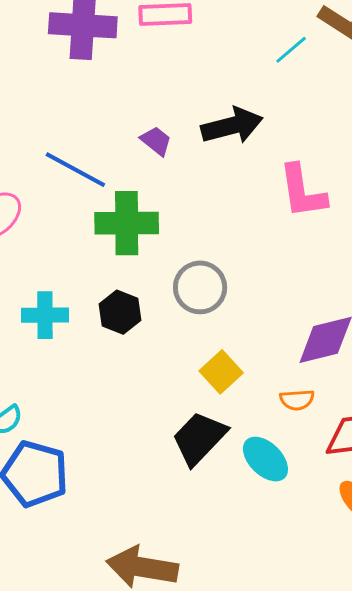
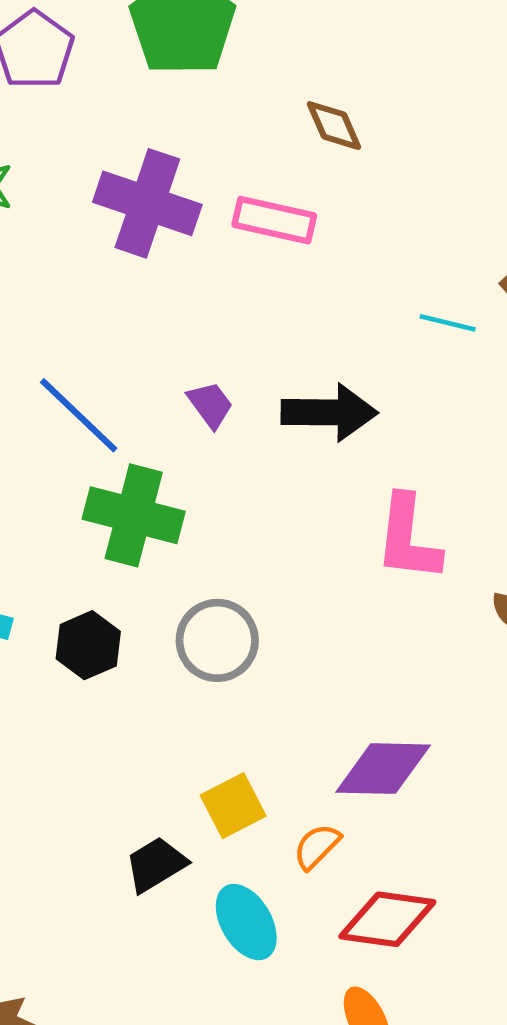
cyan line: (291, 50) -> (448, 323), turned 39
yellow square: (221, 372) -> (233, 806), moved
orange semicircle: (297, 400) -> (317, 846), turned 124
black trapezoid: (199, 438) -> (156, 865), size x0.7

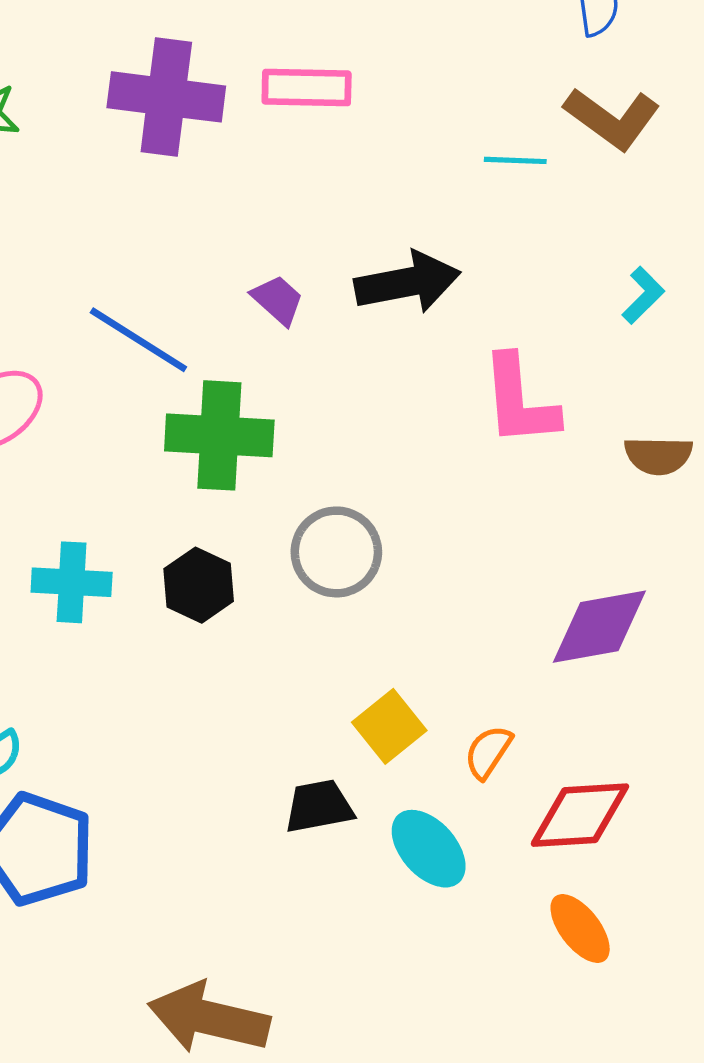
purple diamond: (383, 769) -> (599, 627), moved
black trapezoid: (156, 865) -> (319, 806), turned 32

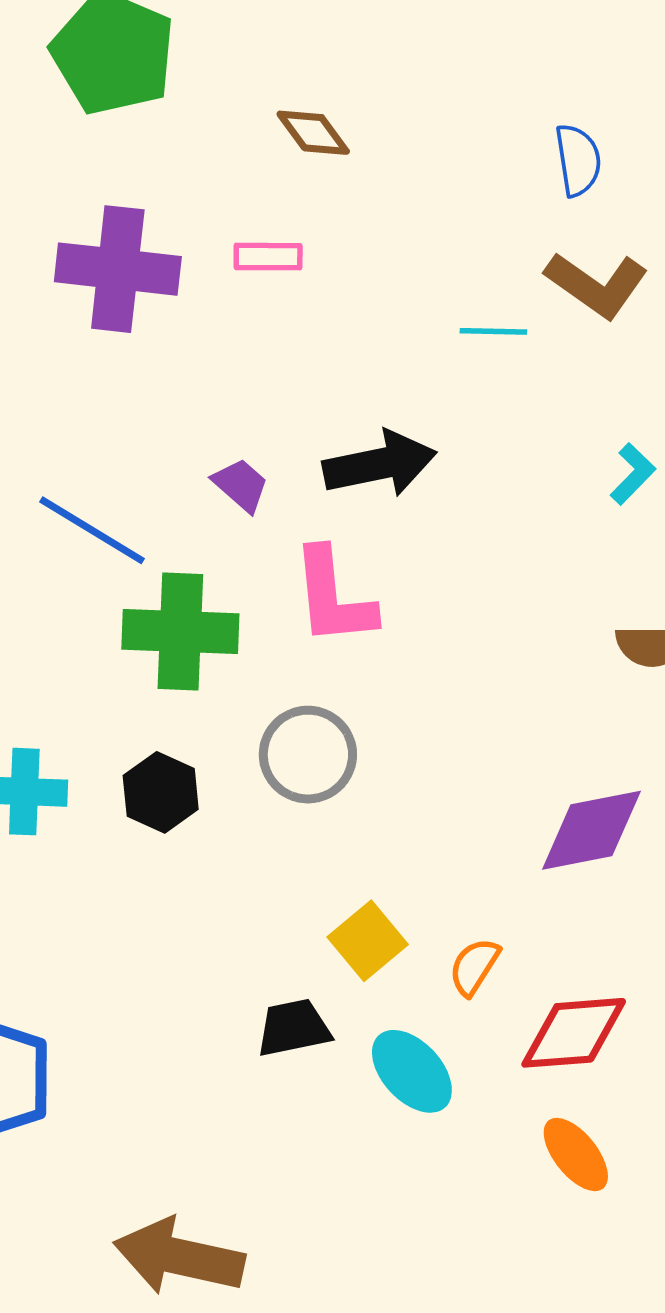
pink rectangle: (307, 87) -> (268, 257), size x0.7
pink L-shape: (519, 401) -> (333, 597), moved

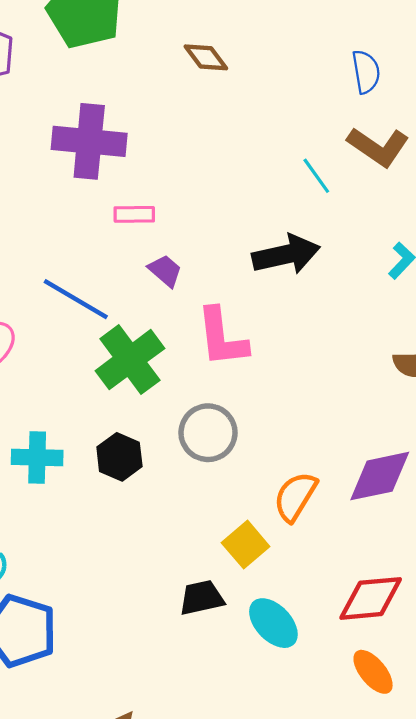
pink rectangle: (268, 257) -> (134, 214), moved
cyan line: (493, 331) -> (316, 176), turned 54
black arrow: (380, 464) -> (286, 254), moved
green cross: (180, 632) -> (130, 360), turned -38
orange semicircle: (474, 967) -> (295, 497), moved, size x1.4

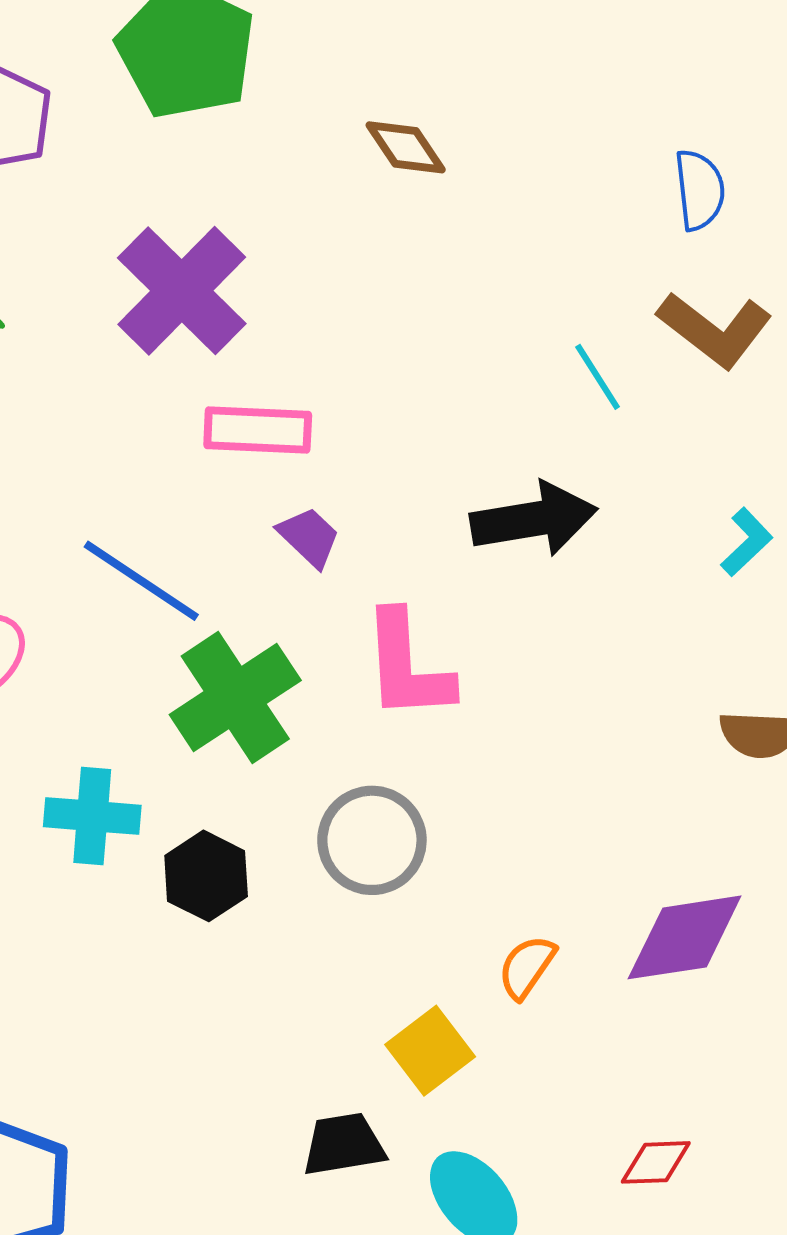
purple cross: (89, 141) -> (182, 291), turned 36
pink rectangle: (134, 214) -> (258, 430), size x1.4
cyan cross: (37, 457) -> (92, 816), moved
orange semicircle: (295, 497) -> (527, 967), size x0.7
red diamond: (371, 598) -> (656, 1162), size x0.6

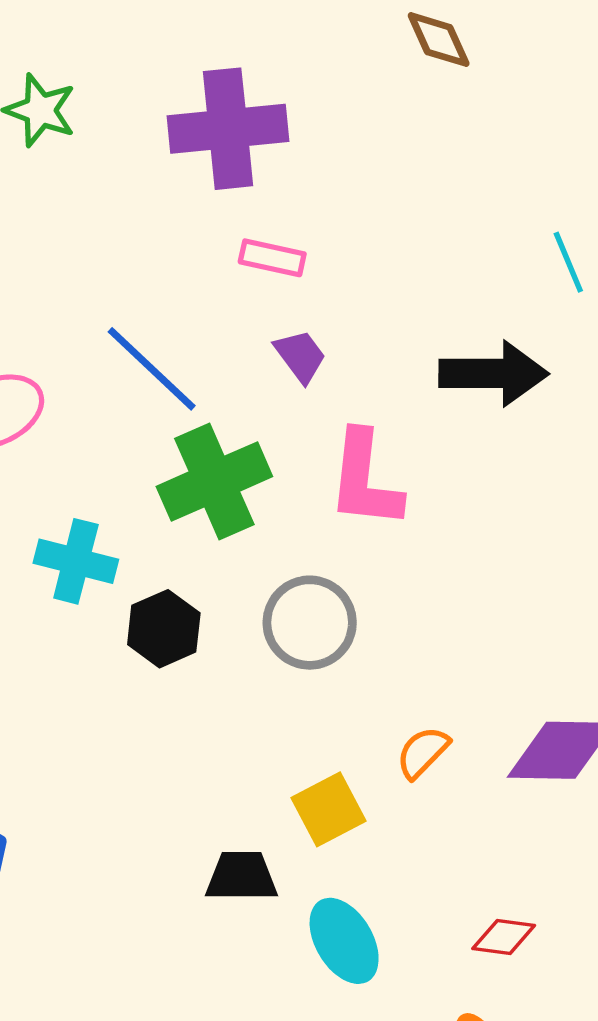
purple cross: (182, 291) -> (228, 129), turned 30
pink rectangle: (258, 430) -> (272, 258), size x0.7

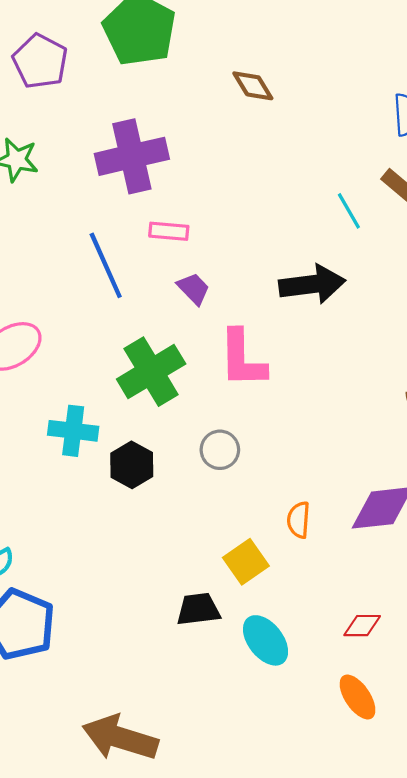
blue line: (152, 369) -> (106, 265), moved, turned 30
gray circle: (310, 623) -> (220, 450), size x0.7
orange semicircle: (423, 752) -> (299, 520), turned -33

